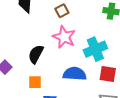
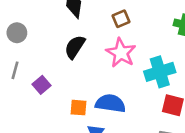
black semicircle: (36, 54) -> (75, 47), moved
blue semicircle: (75, 74) -> (110, 103), moved

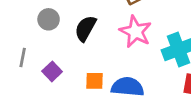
gray circle: (17, 33) -> (49, 19), moved
orange square: (78, 108) -> (95, 81), moved

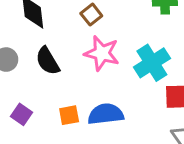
black semicircle: (85, 28) -> (48, 61), turned -48

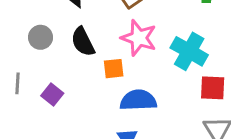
cyan cross: (152, 63) -> (189, 51), turned -32
orange square: (69, 115) -> (114, 69), moved

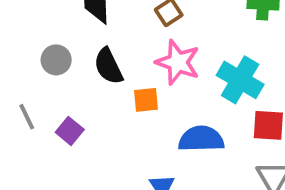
gray line: (18, 83) -> (27, 117), turned -30
blue semicircle: (138, 100) -> (201, 139), moved

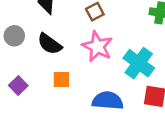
black semicircle: (108, 66) -> (50, 44), turned -35
orange square: (146, 100) -> (61, 80), moved

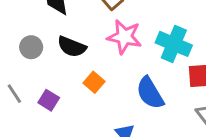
orange square: (61, 80) -> (94, 82), turned -36
blue semicircle: (108, 101) -> (150, 93), turned -112

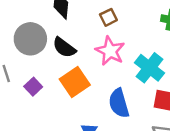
gray circle: (31, 47) -> (30, 39), size x1.6
orange square: (94, 82) -> (75, 82), size x1.6

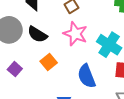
orange square: (75, 82) -> (49, 62), size x0.7

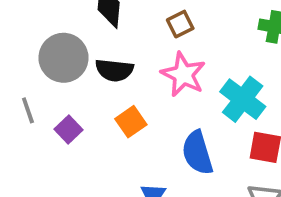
black semicircle: (37, 34) -> (114, 70), turned -30

